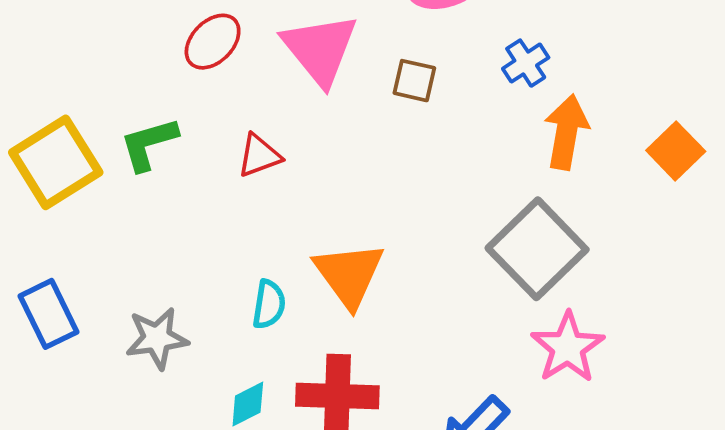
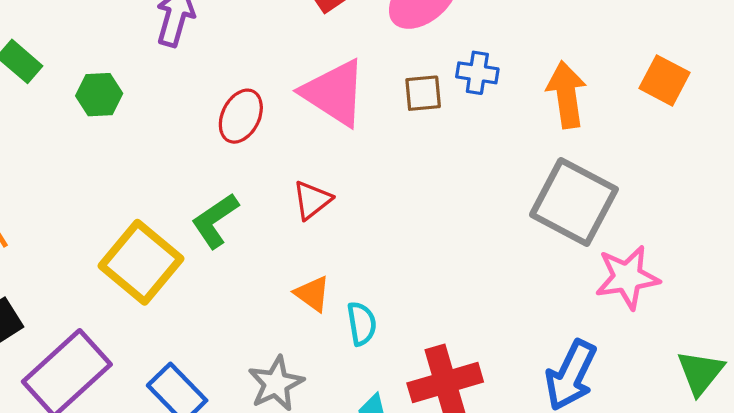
blue cross: (526, 63) -> (477, 73), moved, turned -30
orange triangle: (349, 275) -> (312, 294), moved, size x0.6
pink star: (568, 347) -> (627, 277), turned -30

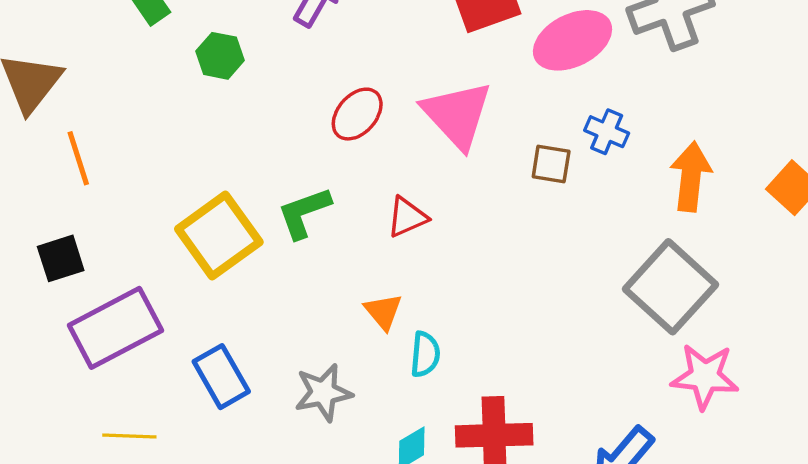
brown square: (423, 93) -> (551, 164), moved

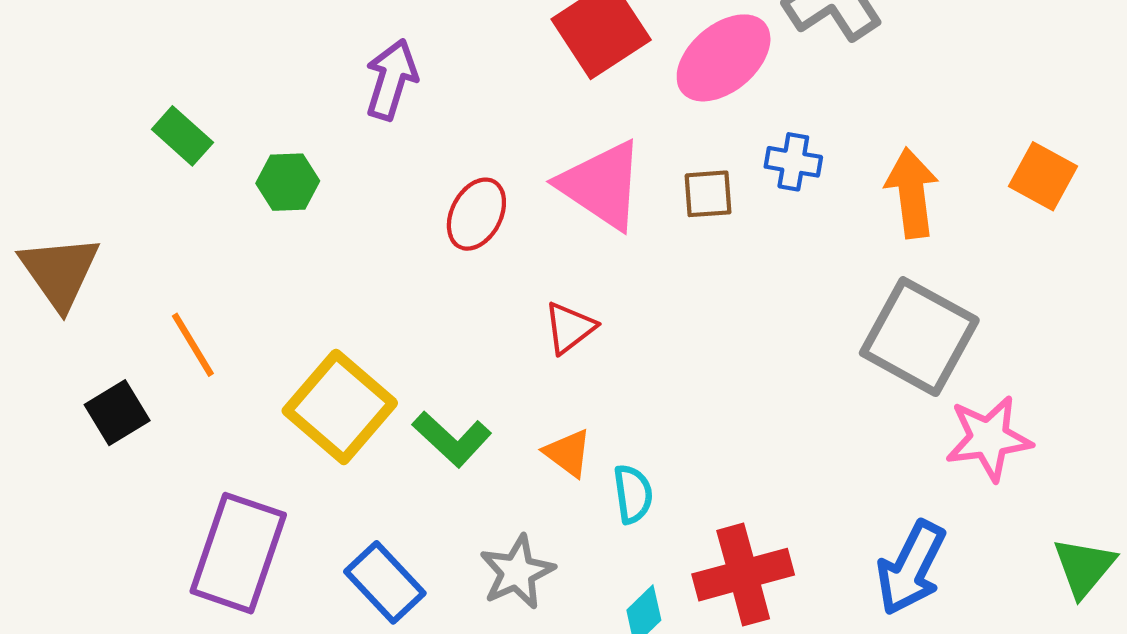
orange line: (78, 158) -> (193, 345), moved
brown square: (551, 164) -> (708, 194), moved
green L-shape: (304, 213) -> (452, 439), moved, turned -104
black square: (61, 258) -> (117, 413), moved
purple rectangle: (115, 328) -> (238, 553), turned -30

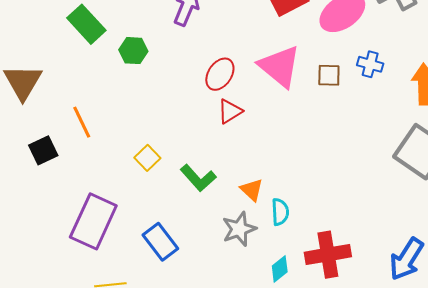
green rectangle: (182, 136) -> (86, 24), size x1.4
red triangle: (570, 328) -> (230, 111), moved
yellow square: (340, 407) -> (147, 158), size x0.5
gray star: (517, 572) -> (239, 229), moved

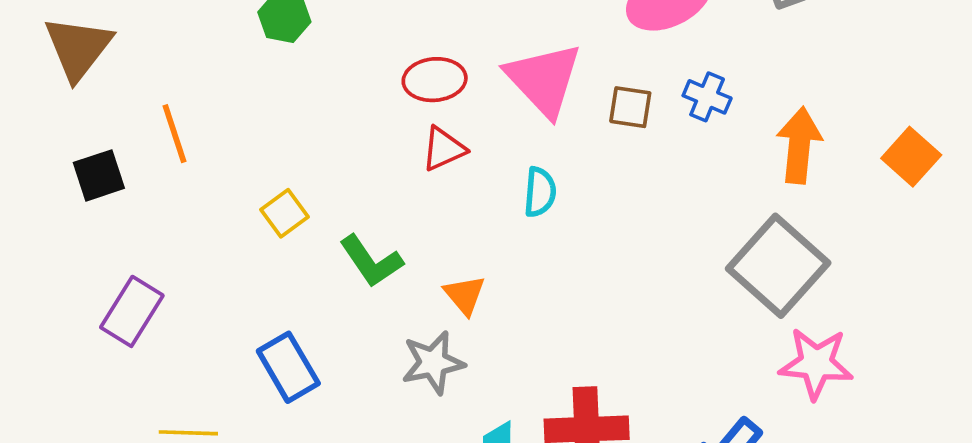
red ellipse: (220, 74) -> (435, 80), turned 44
cyan semicircle: (280, 212) -> (540, 192), moved
purple rectangle: (93, 221) -> (132, 311), moved, size x0.7

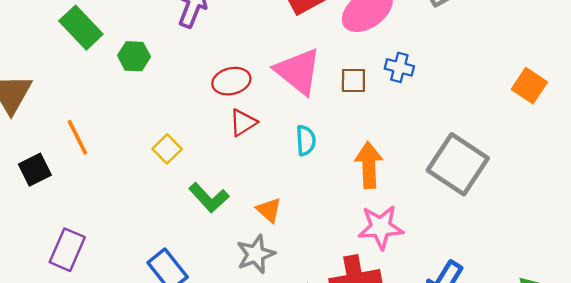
orange arrow: (799, 145) -> (369, 165), moved
yellow square: (285, 213) -> (167, 149), moved
pink star: (816, 363) -> (381, 227), moved

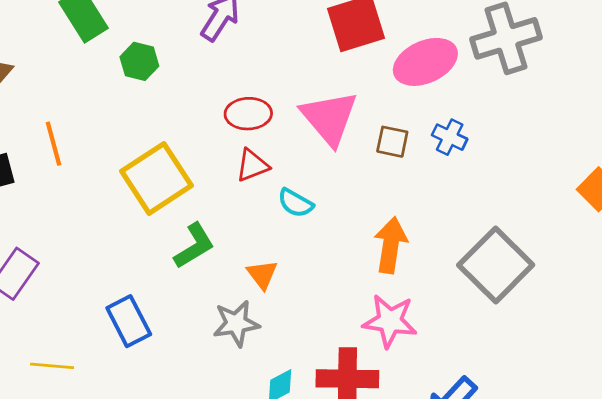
cyan semicircle: (306, 140) -> (295, 203), moved, turned 112
yellow square: (167, 149) -> (156, 178), size x2.0
green L-shape: (209, 198) -> (194, 246), turned -90

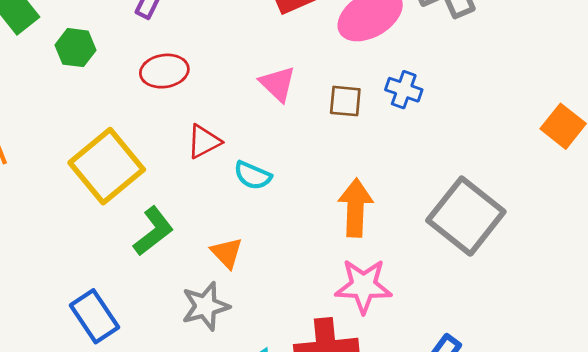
red ellipse: (248, 114) -> (164, 71), moved
pink triangle: (329, 118) -> (278, 84), size x0.6

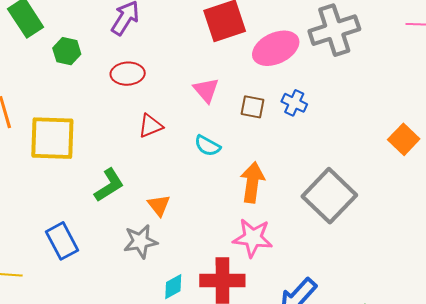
yellow square: (107, 166) -> (52, 138), moved, turned 36
cyan semicircle: (253, 175) -> (207, 146), moved

